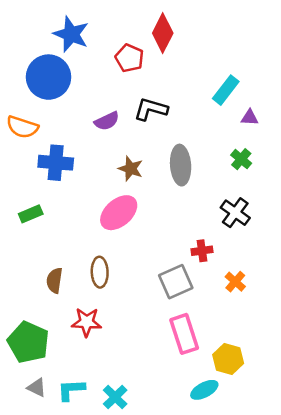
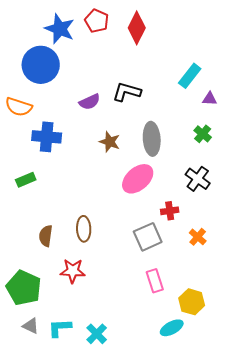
red pentagon: (129, 58) -> (97, 21), moved
pink ellipse: (119, 213) -> (138, 179), moved
pink rectangle: (184, 334) -> (155, 281), size x0.7

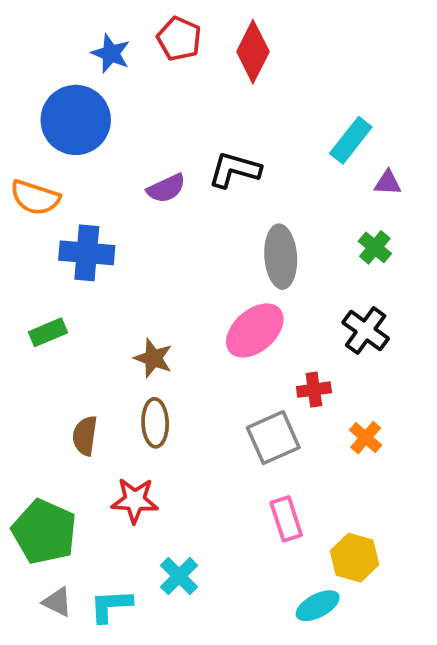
blue star: (60, 29) -> (111, 53), size x0.7
brown star: (110, 142) -> (153, 358), moved
cyan cross: (97, 334) -> (179, 576), moved

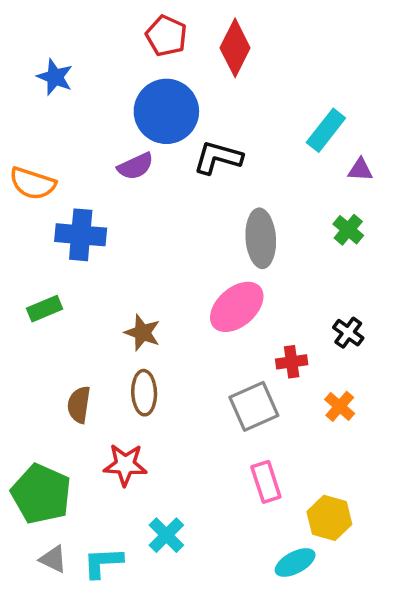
blue star: (111, 53) -> (55, 77), moved
blue circle: (76, 120) -> (166, 111), moved
purple semicircle: (166, 188) -> (136, 166), moved
black cross: (366, 330) -> (348, 333), moved, size x0.7

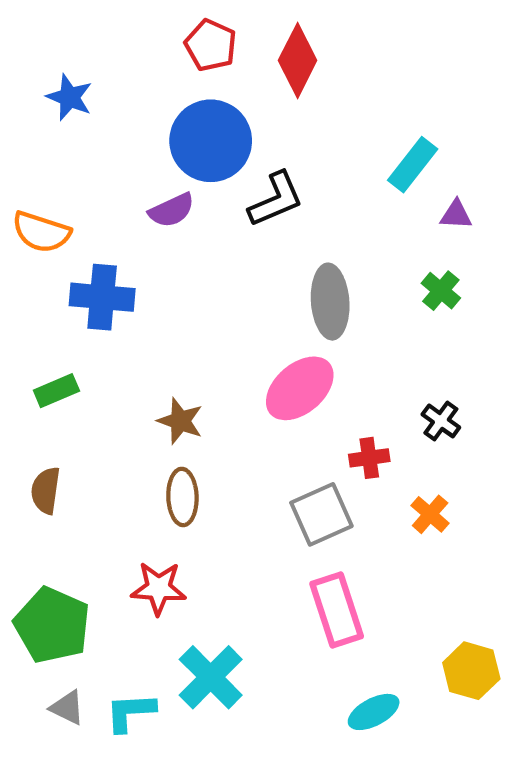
black L-shape: (218, 158) -> (276, 199), turned 141
brown semicircle: (79, 405) -> (46, 490), moved
pink rectangle: (266, 482) -> (337, 610), size x1.4
yellow hexagon: (329, 518) -> (471, 671), moved
cyan cross: (166, 535) -> (211, 677), size x1.4

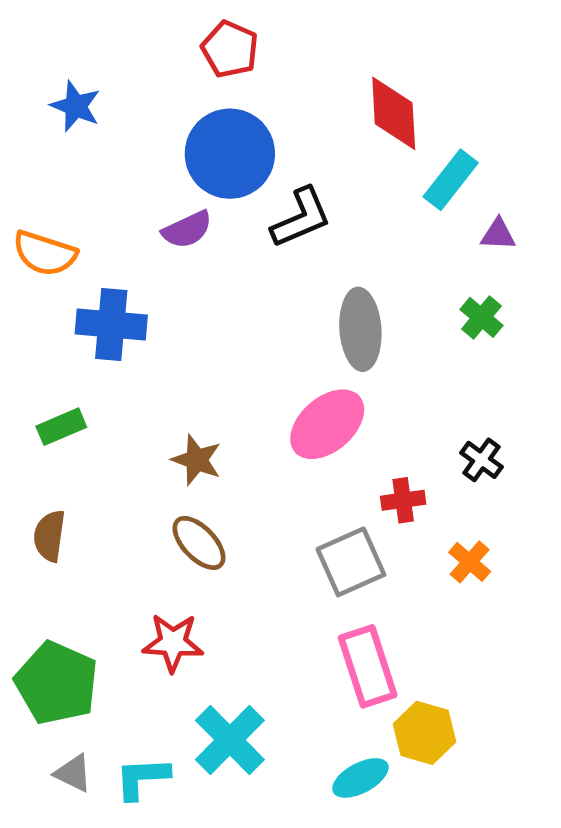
red diamond: (298, 60) -> (394, 113), moved, turned -30
brown ellipse: (182, 497) -> (199, 543), turned -42
yellow hexagon: (471, 671) -> (425, 733), moved
cyan ellipse: (374, 712) -> (360, 778), moved

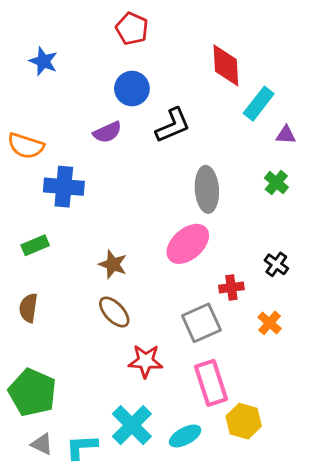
blue circle: (230, 154) -> (132, 89), size x0.7
red star: (173, 643) -> (146, 361), moved
cyan ellipse: (360, 778) -> (185, 436), moved

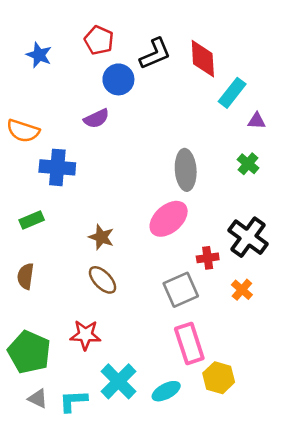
red pentagon: (132, 29) -> (99, 40), moved
black L-shape: (173, 125) -> (155, 54), moved
black cross: (276, 264) -> (248, 237), size x1.8
red star: (146, 361) -> (85, 335), moved

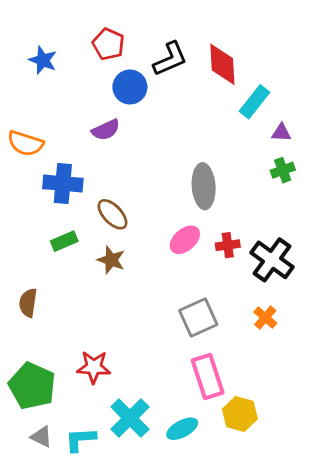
green cross: (248, 164) -> (283, 170), moved, turned 30
pink ellipse: (169, 219) -> (185, 240), size x0.7
green rectangle: (32, 220) -> (64, 241), moved
red cross: (208, 258) -> (228, 245), moved
brown ellipse: (103, 280) -> (112, 214), moved

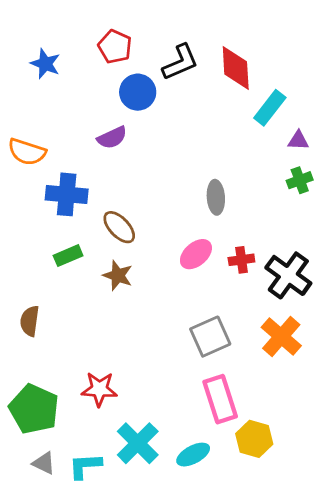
gray ellipse: (204, 186) -> (216, 197), size x0.7
orange cross: (265, 318) -> (281, 337), size x1.6

